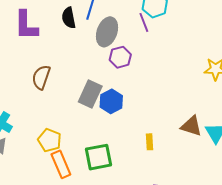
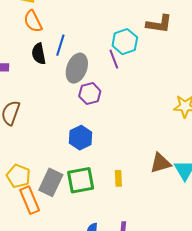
gray rectangle: (90, 94) -> (51, 182), moved
brown triangle: (191, 126) -> (160, 163), turned -35
green square: (99, 157) -> (81, 180), moved

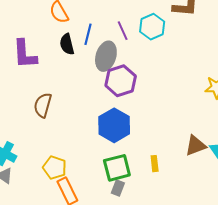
purple line: (114, 59) -> (123, 31), moved
purple hexagon: (90, 94) -> (121, 81), size x1.4
blue hexagon: (81, 138) -> (114, 125), size x1.4
gray rectangle: (51, 182) -> (118, 188), moved, size x0.6

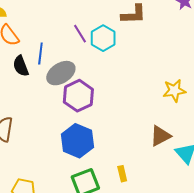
purple line: (123, 31) -> (80, 34), moved
gray ellipse: (106, 56) -> (61, 73), turned 48
brown triangle: (196, 146) -> (160, 136), moved

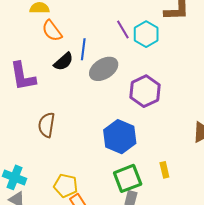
black semicircle: (21, 66) -> (63, 62), turned -110
purple hexagon: (78, 96) -> (145, 91), moved

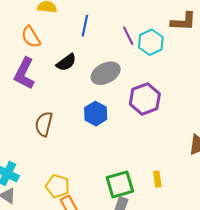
orange semicircle: (52, 31) -> (31, 37), moved
blue line: (83, 49) -> (85, 26), moved
purple L-shape: (23, 76) -> (24, 74), turned 32
blue hexagon: (120, 137) -> (96, 114), moved, size x0.7

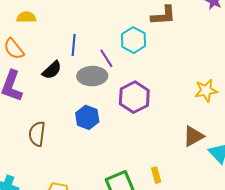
blue line: (85, 26) -> (74, 45), moved
purple line: (128, 36) -> (106, 58), moved
gray ellipse: (106, 73) -> (92, 76), turned 32

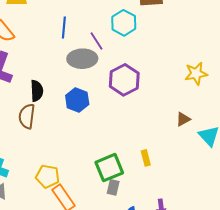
black semicircle: (52, 70) -> (37, 91), moved, turned -50
brown triangle: (193, 136) -> (183, 119), size x0.7

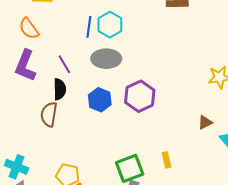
cyan hexagon: (124, 23) -> (110, 25), moved
purple line: (96, 41) -> (64, 64), moved
purple hexagon: (124, 80) -> (140, 96), moved

